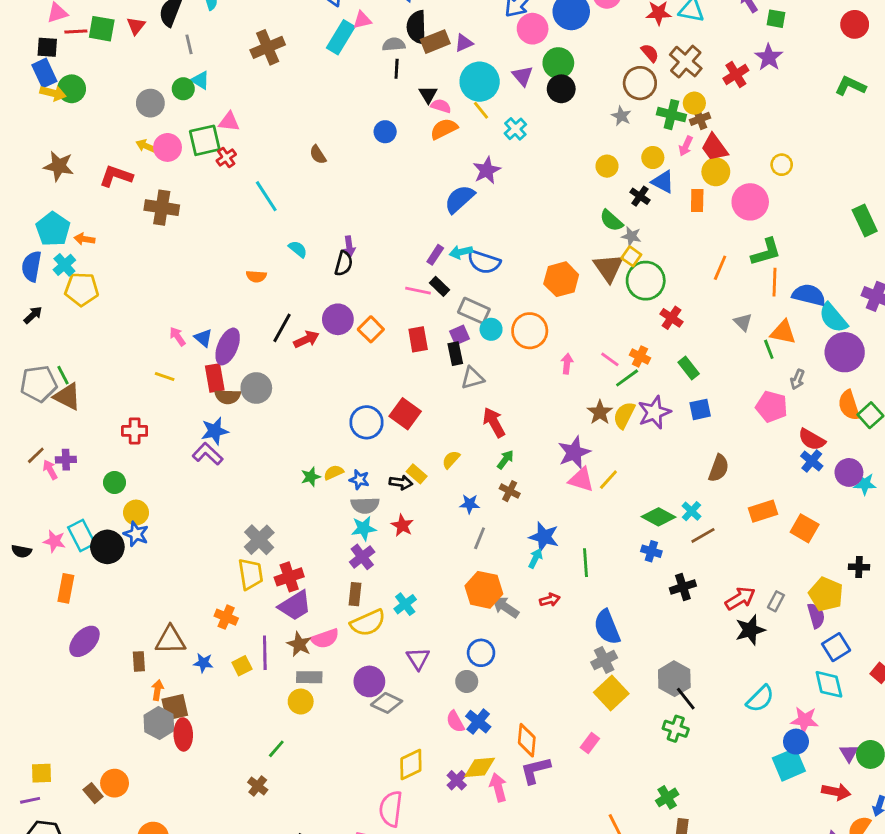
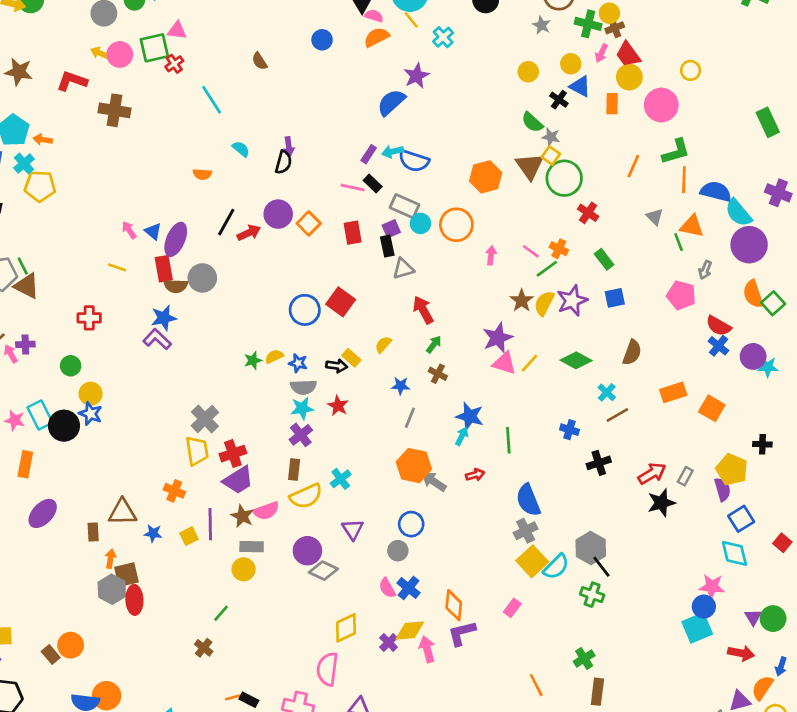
green diamond: (659, 517) -> (576, 360), moved
cyan semicircle: (760, 699) -> (556, 567), moved

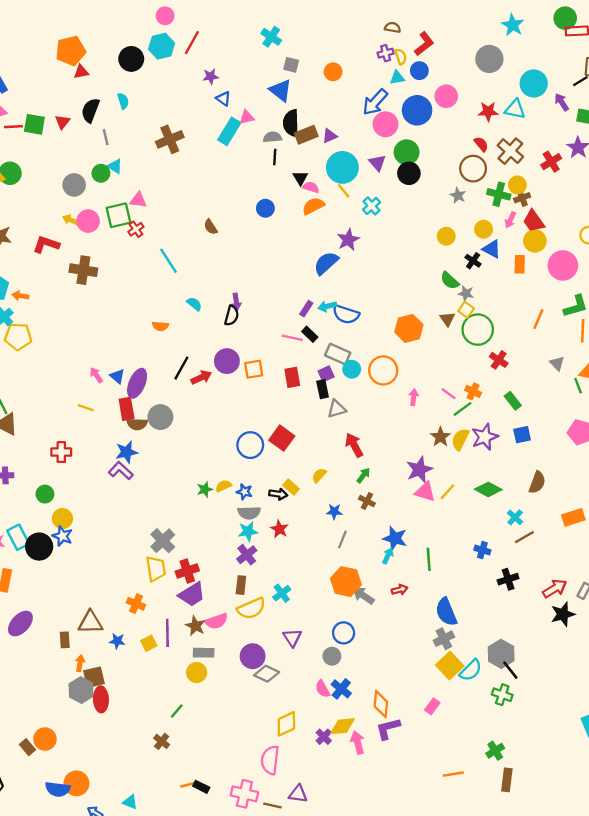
brown triangle: (530, 166) -> (447, 319), size x0.6
orange square: (309, 223) -> (254, 369), turned 36
orange line: (536, 685) -> (453, 774), turned -72

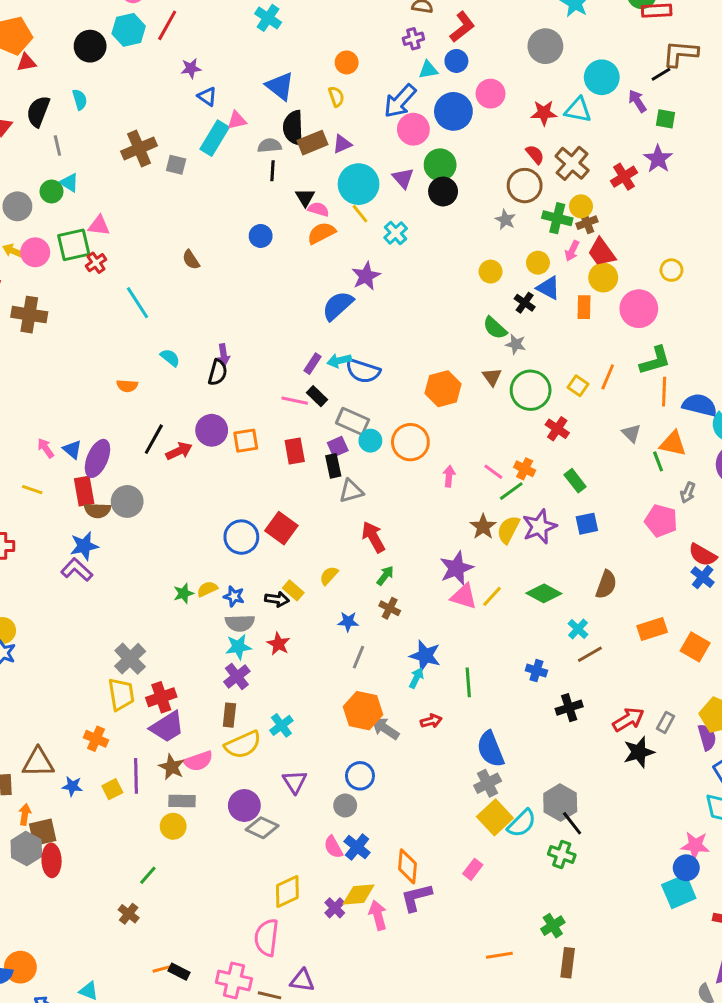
yellow semicircle: (401, 57) -> (336, 97), moved
gray square: (291, 65) -> (176, 165), moved
yellow square: (466, 310) -> (578, 386), moved

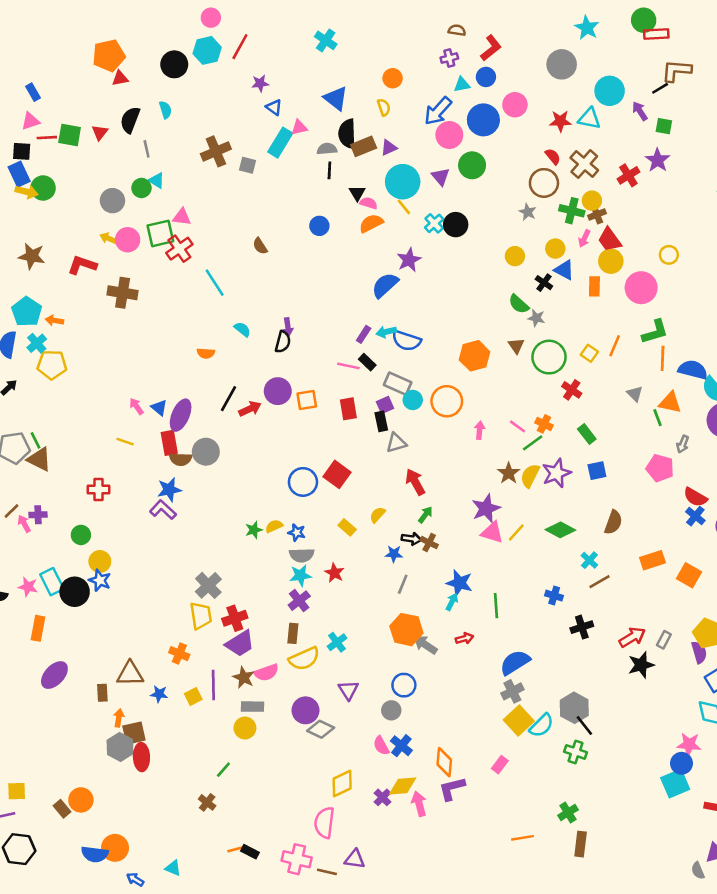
black circle: (443, 191) -> (456, 225), moved
red cross: (96, 263) -> (179, 249), size x1.5
black arrow: (277, 599) -> (411, 539), moved
blue semicircle: (491, 749) -> (515, 662), turned 80

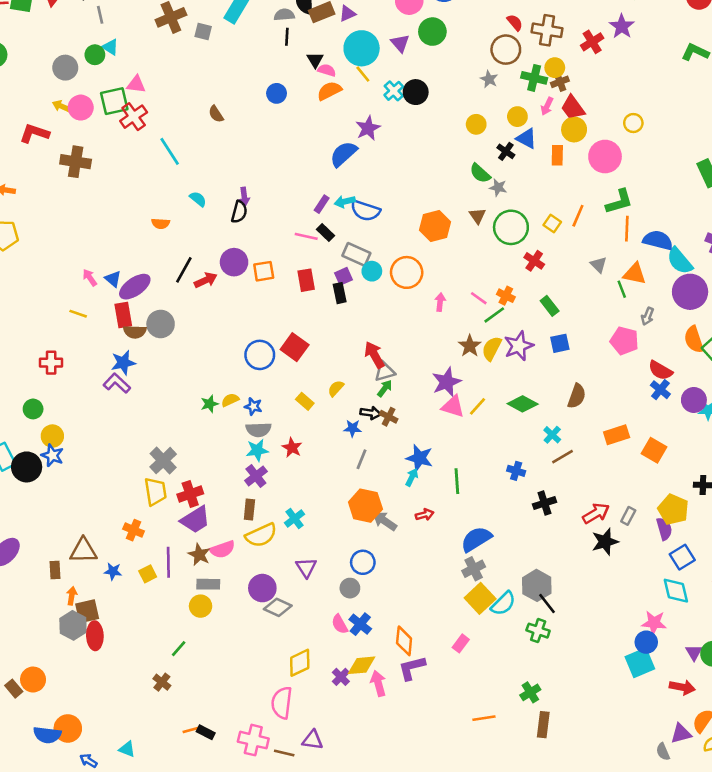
brown cross: (584, 164) -> (547, 30), turned -32
purple ellipse: (181, 415) -> (135, 287), turned 32
gray triangle: (396, 443) -> (385, 372), moved

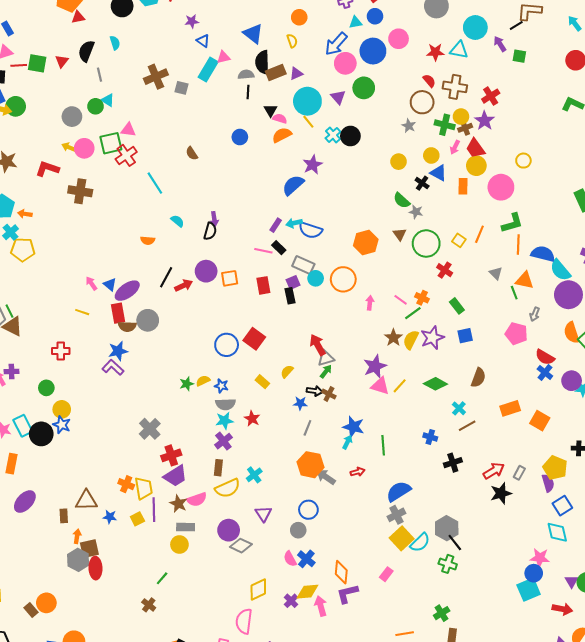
purple star: (622, 26) -> (485, 121), moved
yellow trapezoid: (155, 491) -> (144, 488), moved

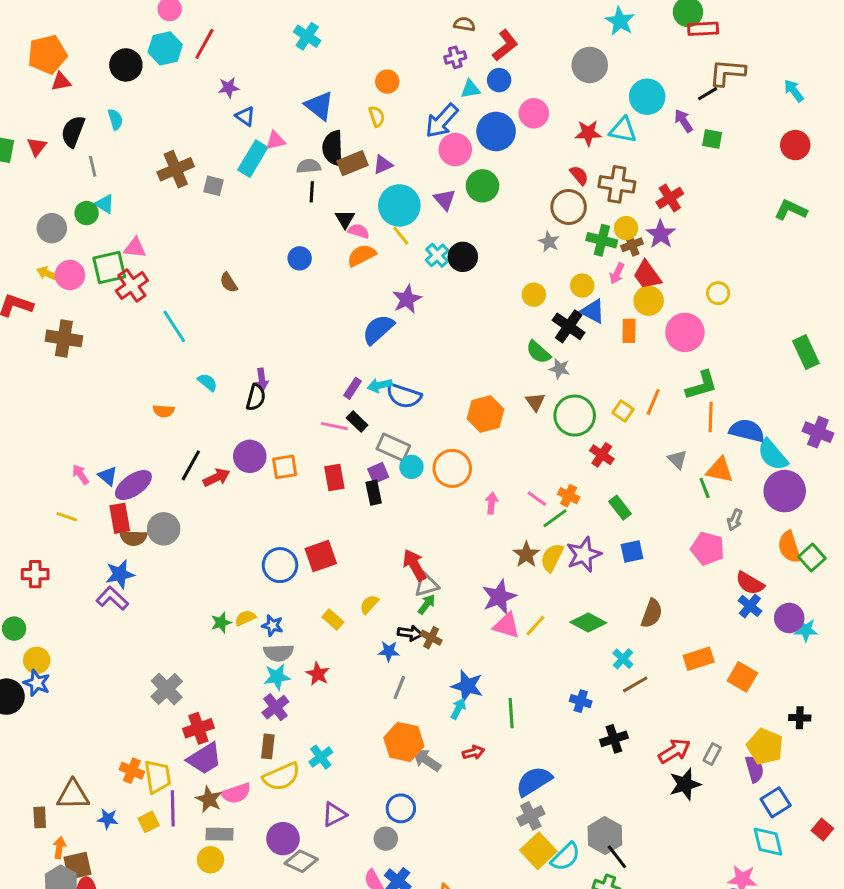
black cross: (422, 183) -> (569, 326), size x1.5
red square: (254, 339) -> (321, 556), turned 35
purple triangle: (263, 514) -> (334, 814), turned 36

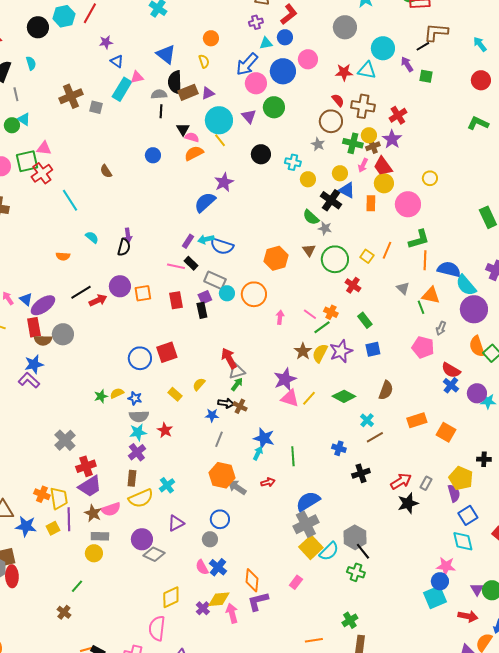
cyan cross: (437, 255) -> (293, 162), moved, turned -35
black line: (191, 465) -> (81, 292), turned 30
gray cross: (531, 816) -> (306, 524), size x1.4
blue star: (108, 819) -> (26, 526), size x1.5

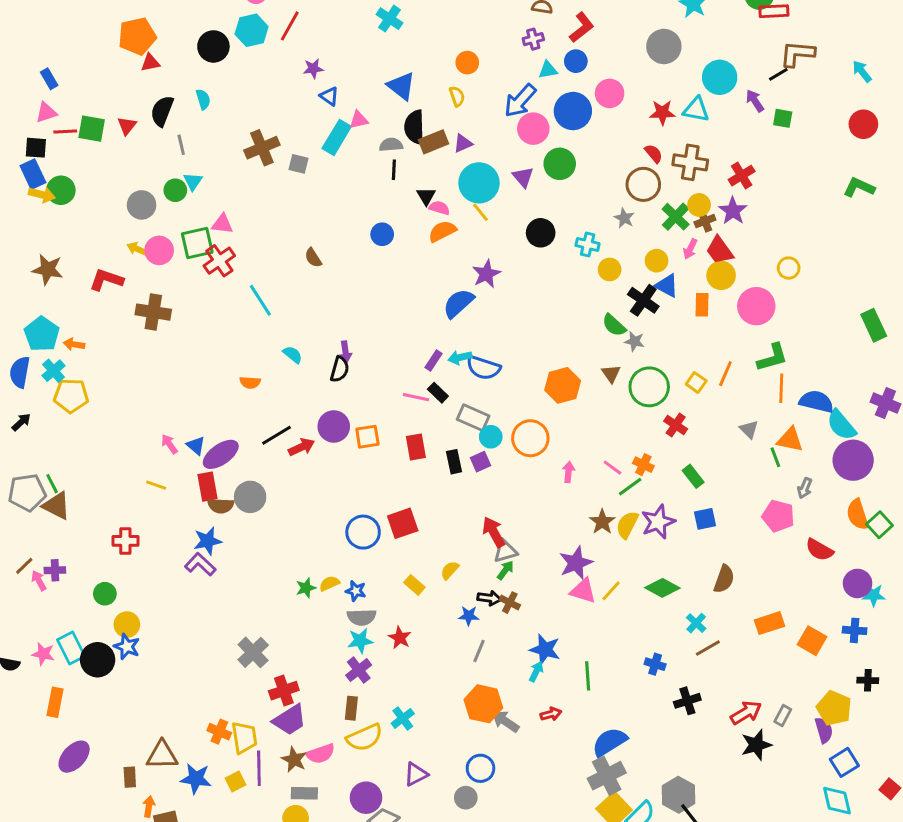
cyan triangle: (24, 119) -> (193, 181), turned 32
green cross: (353, 143) -> (676, 217), turned 30
purple square: (205, 297) -> (480, 462), moved
blue cross: (451, 385) -> (855, 630), moved, turned -35

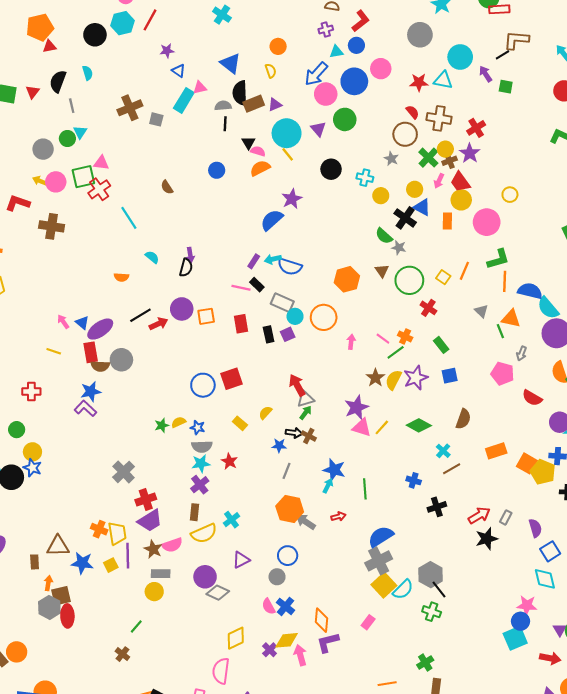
yellow pentagon: (834, 708) -> (543, 472), moved

